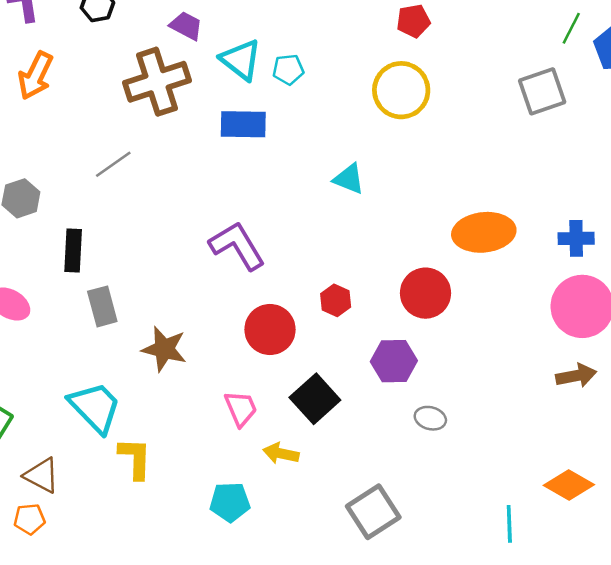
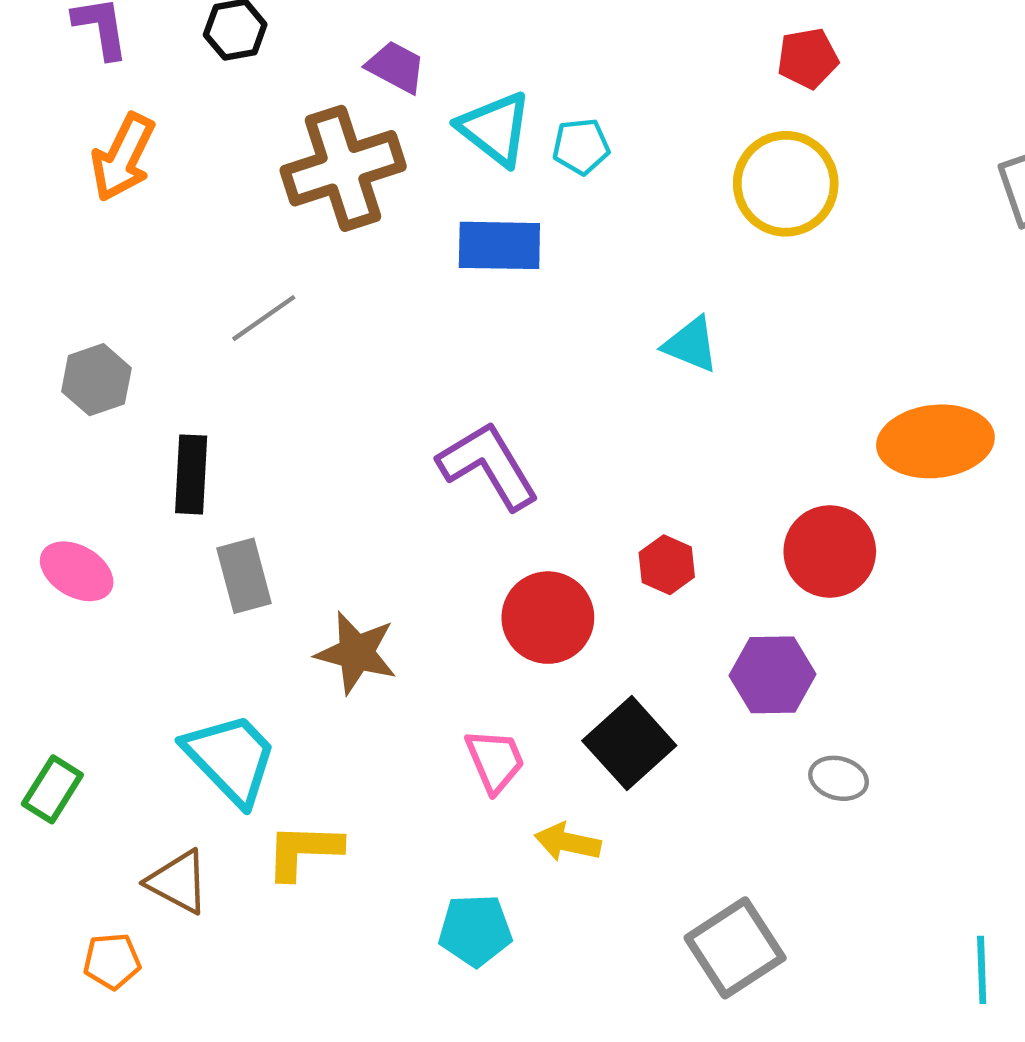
yellow L-shape: (135, 458) -> (303, 851), turned -90
brown triangle: (42, 475) -> (178, 882), moved

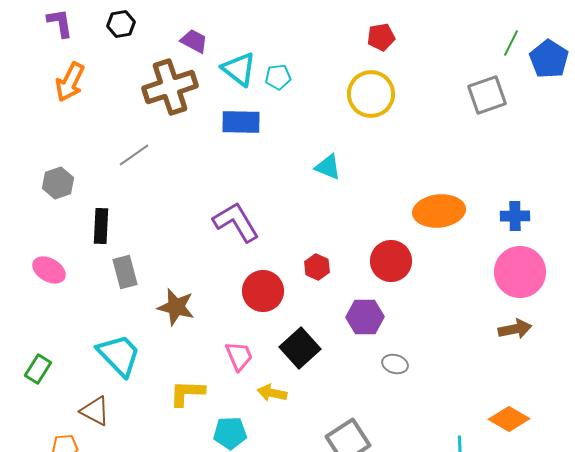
yellow L-shape: (303, 851) -> (187, 393), moved

